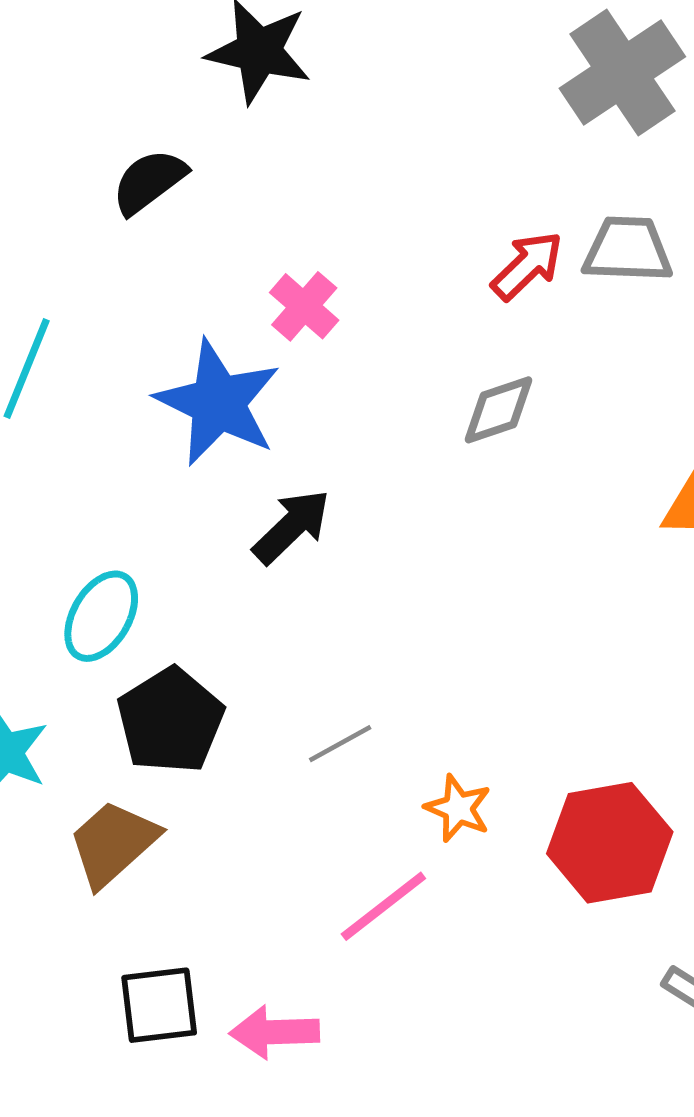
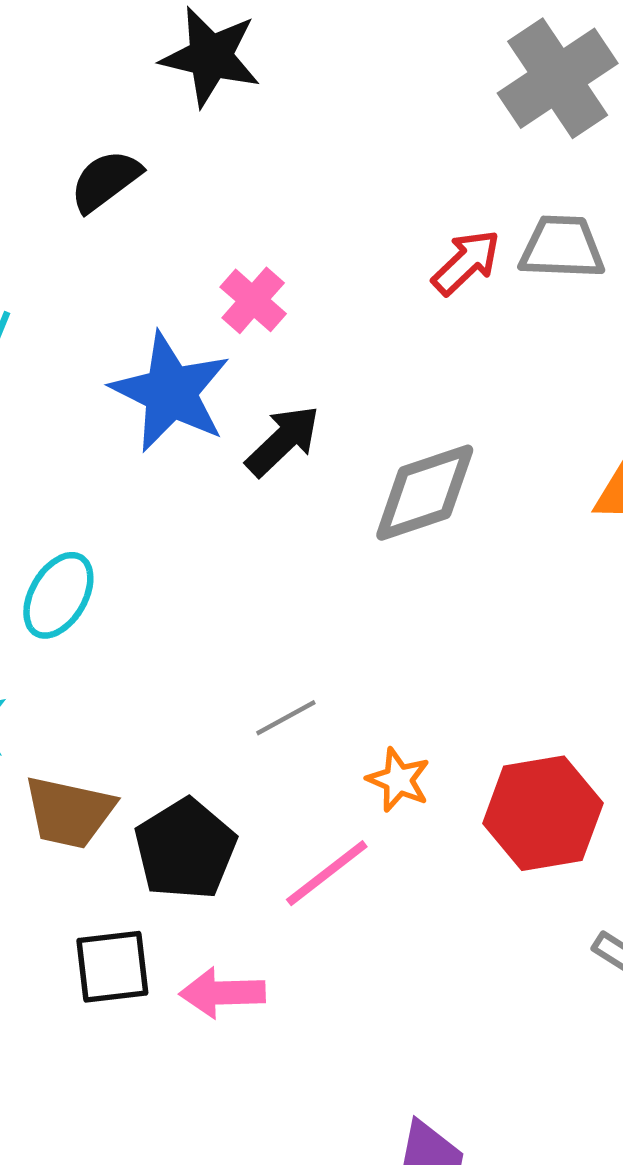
gray diamond: (498, 410) -> (425, 493), moved, size x1.5
black arrow: (292, 526) -> (283, 441), moved
black pentagon: (170, 721) -> (185, 849), moved
brown trapezoid: (113, 843) -> (69, 812), turned -126

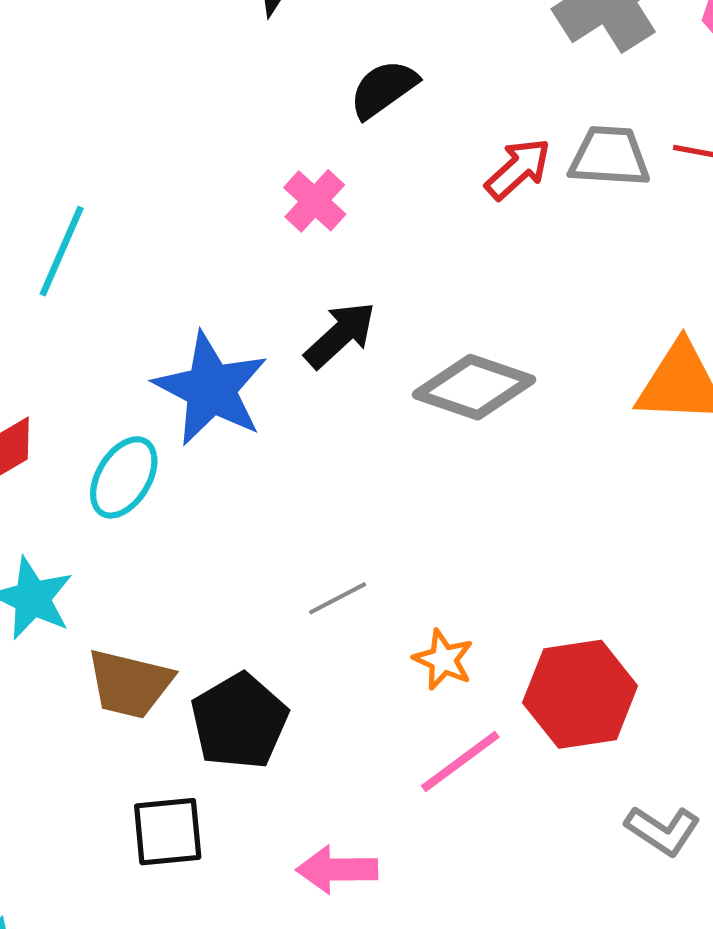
black semicircle: (106, 181) -> (383, 89), moved
blue star: (171, 392) -> (211, 389), moved
gray diamond: (425, 493) -> (474, 387), turned 36
pink line: (327, 873) -> (460, 761), moved
pink arrow: (222, 993) -> (337, 870), moved

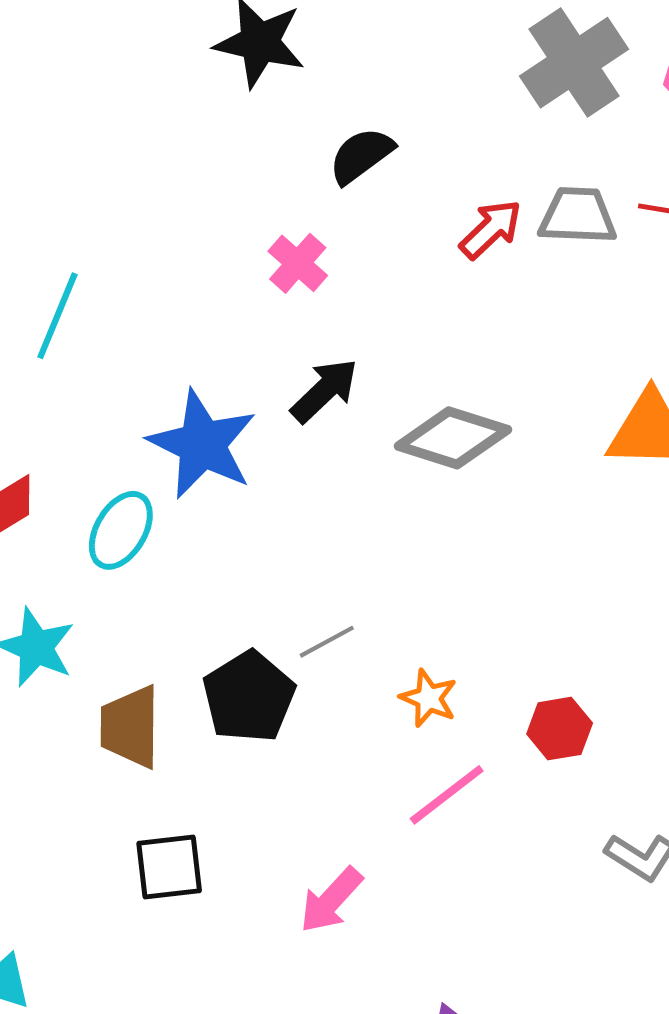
brown trapezoid: (130, 684) -> (130, 727), turned 78
red hexagon: (580, 694) -> (560, 729), size x0.6
black pentagon: (239, 721) -> (249, 697), moved
pink arrow: (337, 870) -> (331, 900), turned -46

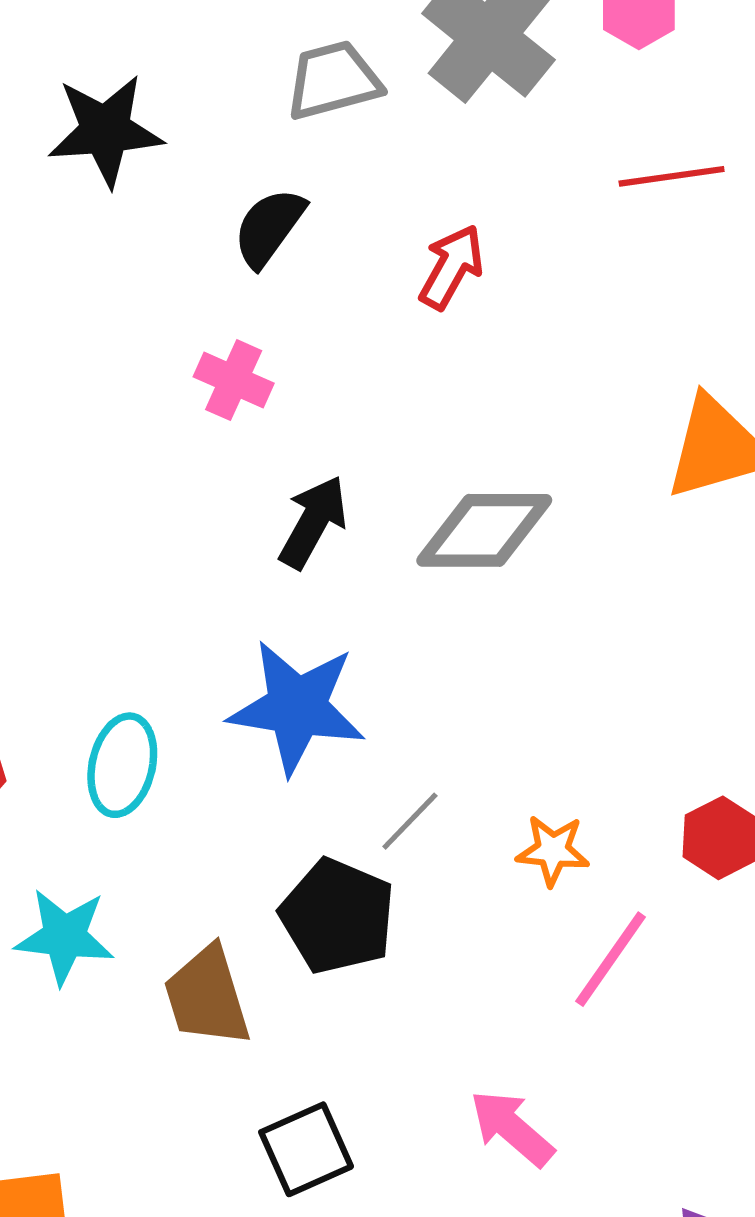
gray trapezoid: (578, 216) -> (333, 80), moved
blue star: (202, 444) -> (297, 707), moved
pink arrow: (331, 900) -> (512, 1128), turned 106

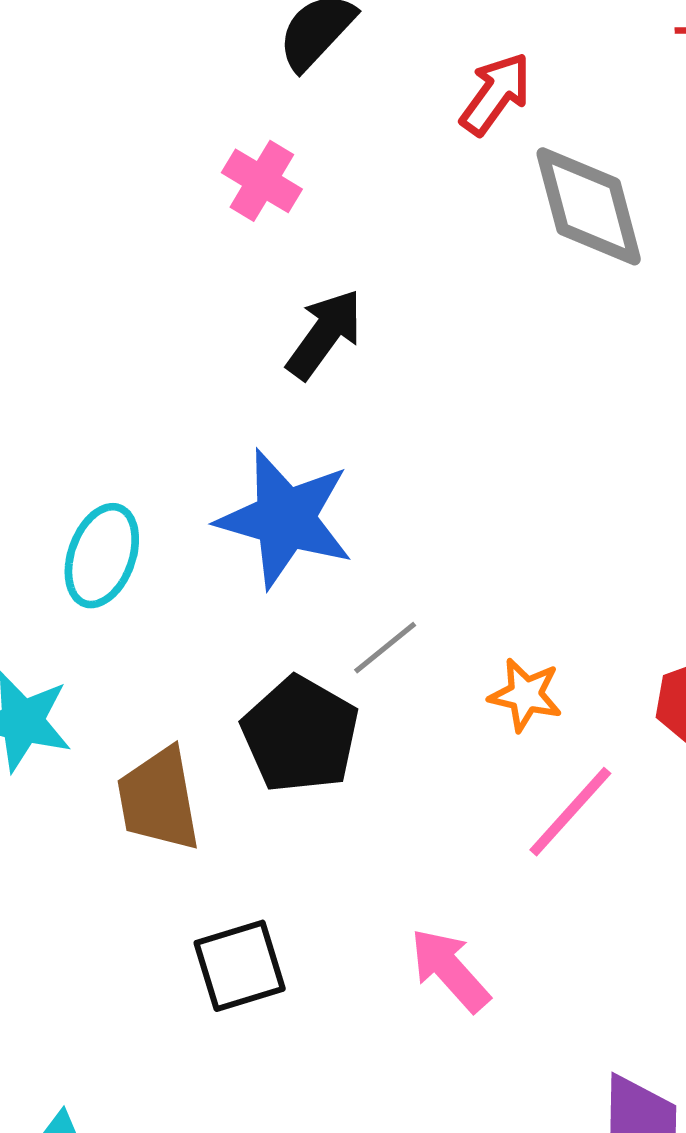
gray diamond: (484, 530) -> (589, 206), moved, turned 68

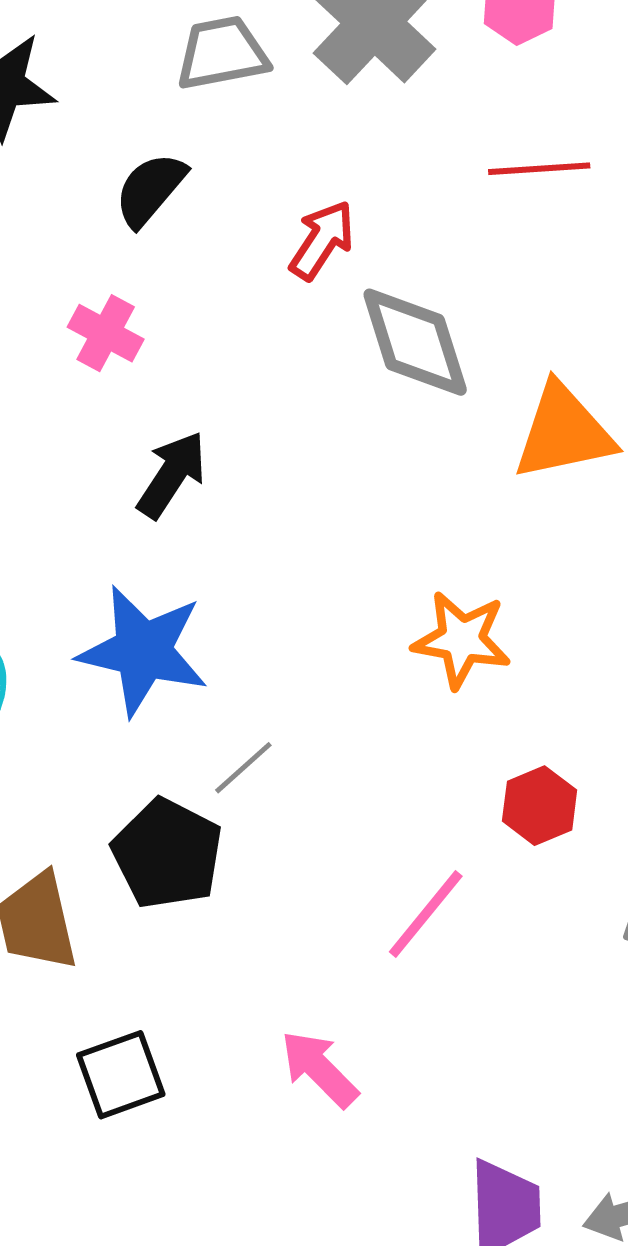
orange star: (525, 695) -> (462, 640), moved, size x1.4

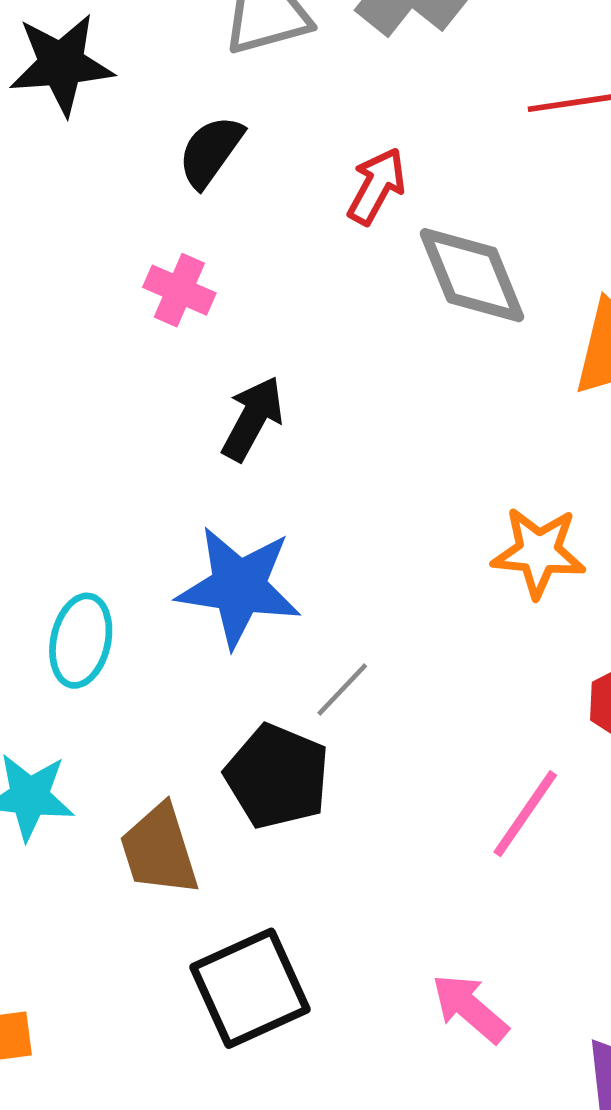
pink arrow: (319, 1069) -> (470, 1008), moved
black square: (121, 1075) -> (250, 988), size x1.4

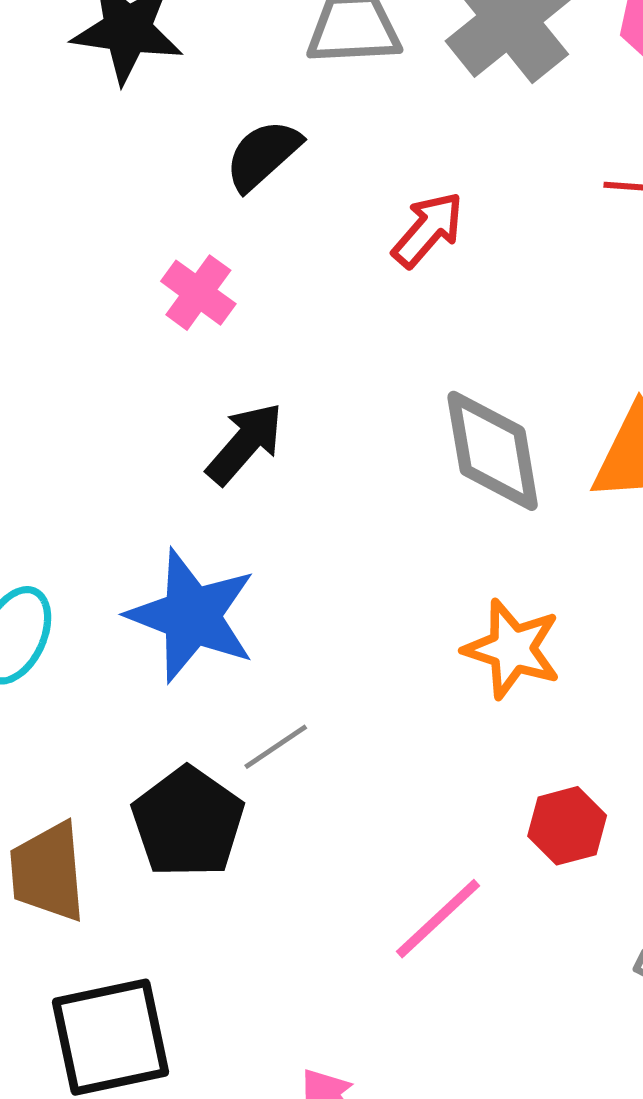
gray diamond: (472, 275) -> (493, 451), moved

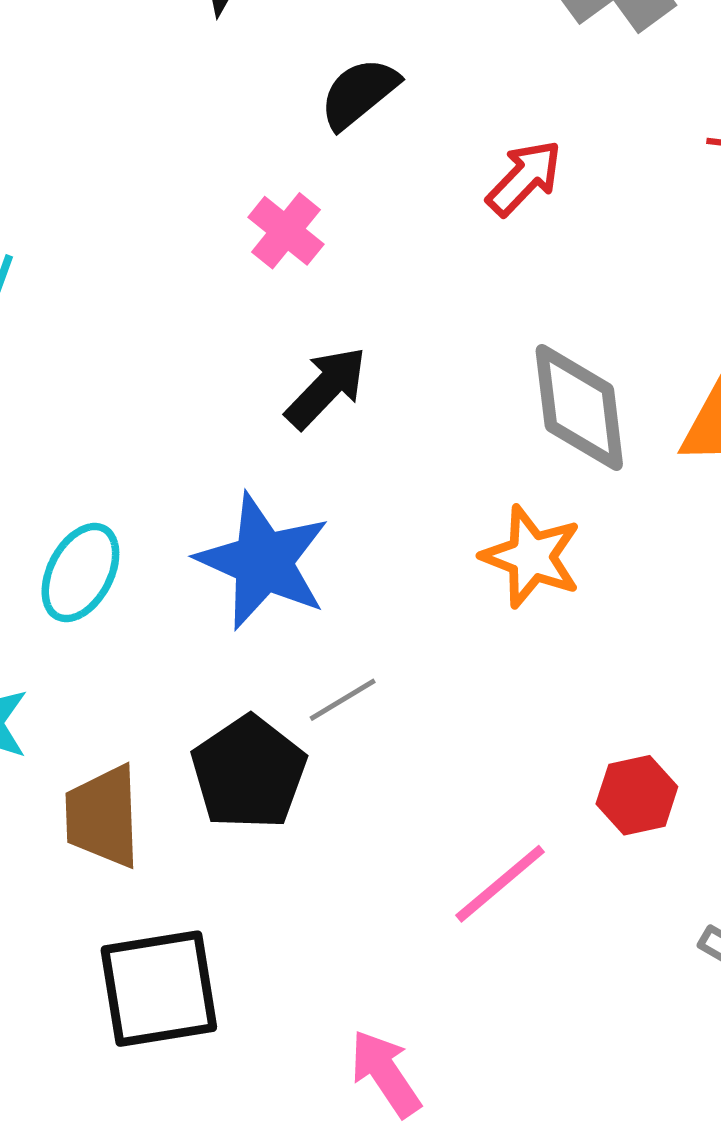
orange star: (512, 649) -> (531, 557), moved

